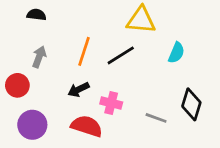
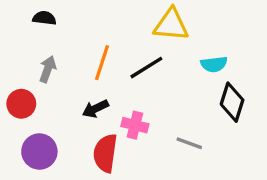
cyan semicircle: (176, 53) -> (214, 64), turned 60
black diamond: (191, 104) -> (232, 102), moved
red semicircle: (87, 126) -> (105, 153), turned -100

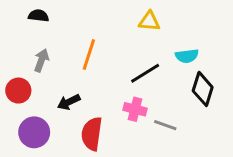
yellow triangle: (171, 25) -> (149, 21), size x0.7
black line: (146, 68) -> (145, 73), moved
black arrow: (95, 109) -> (69, 102), moved
pink cross: (135, 125) -> (135, 109), moved

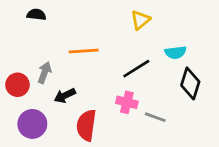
yellow triangle: (149, 21) -> (140, 20), turned -45
orange line: (89, 55) -> (84, 51), turned 68
gray arrow: (41, 60) -> (44, 73), moved

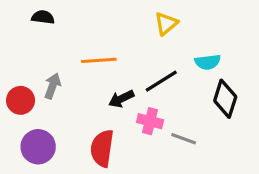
black arrow: (65, 96) -> (121, 99), moved

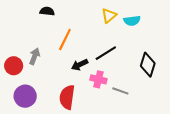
black semicircle: (43, 17) -> (47, 11), moved
orange line: (99, 60) -> (65, 40), turned -60
cyan semicircle: (208, 62) -> (132, 21), moved

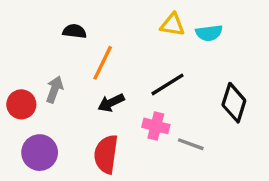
black semicircle: (47, 11) -> (74, 31), moved
yellow triangle: (109, 15) -> (172, 25), turned 49
black arrow: (80, 65) -> (111, 103), moved

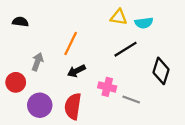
black semicircle: (74, 31) -> (20, 22), moved
black line: (167, 84) -> (126, 49), moved
red circle: (21, 104) -> (16, 82), moved
purple circle: (40, 153) -> (40, 105), moved

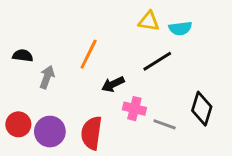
black semicircle: (20, 22) -> (23, 56), moved
black arrow: (76, 71) -> (113, 84), moved
black diamond: (161, 71) -> (202, 109), moved
red circle: (16, 82) -> (18, 124), moved

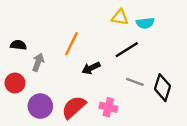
pink cross: (134, 109) -> (108, 107), moved
red circle: (18, 124) -> (15, 83), moved
gray line: (165, 124) -> (135, 82), moved
red semicircle: (91, 133) -> (74, 107), turned 40

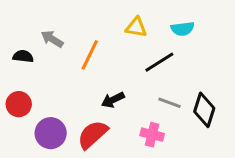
yellow triangle: (120, 17) -> (136, 27), moved
gray arrow: (38, 62) -> (52, 39), moved, turned -78
black arrow: (91, 68) -> (113, 100), moved
pink cross: (108, 107) -> (152, 135), moved

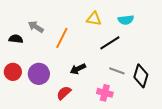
purple circle: (51, 133) -> (39, 74), moved
red semicircle: (93, 135) -> (64, 93), size x0.7

